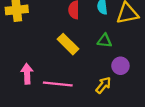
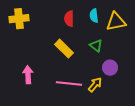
green triangle: (105, 41) -> (96, 46), turned 32
pink line: (58, 84) -> (69, 84), moved

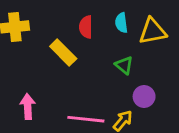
yellow rectangle: (64, 49) -> (63, 53), moved

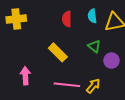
yellow rectangle: (63, 53) -> (58, 52), moved
purple circle: (144, 97) -> (111, 61), moved

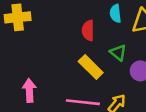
red semicircle: (67, 19) -> (88, 30), moved
yellow rectangle: (58, 52) -> (91, 67), moved

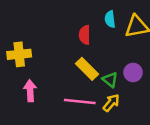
yellow cross: (18, 17) -> (19, 54), moved
green triangle: (118, 53) -> (110, 80), moved

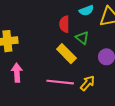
cyan semicircle: (110, 19) -> (86, 10), turned -104
green triangle: (110, 80) -> (82, 38), moved

